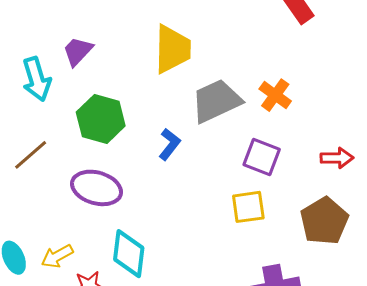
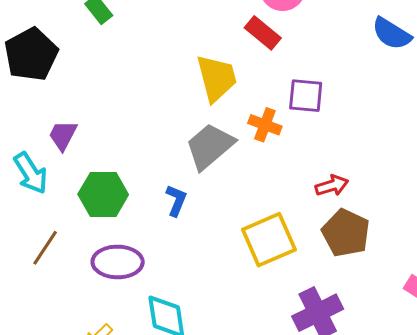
yellow trapezoid: (172, 49) -> (217, 78), moved
purple square: (262, 157) -> (306, 96), moved
red arrow: (337, 158) -> (332, 186), moved
yellow square: (248, 207) -> (269, 240), size x1.5

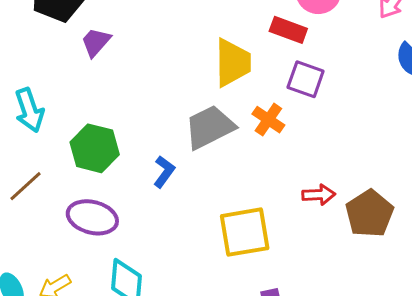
red rectangle: (263, 33) -> (288, 30), turned -33
purple square: (306, 96) -> (306, 79), moved
purple trapezoid: (63, 135) -> (96, 42), moved
brown pentagon: (346, 233) -> (369, 214), moved

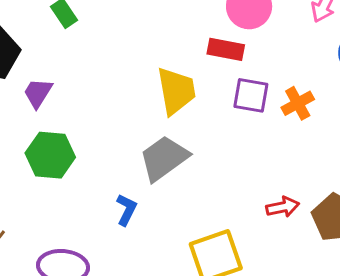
orange cross: (268, 120) -> (298, 103), moved, turned 36
green hexagon: (95, 148) -> (50, 155), moved

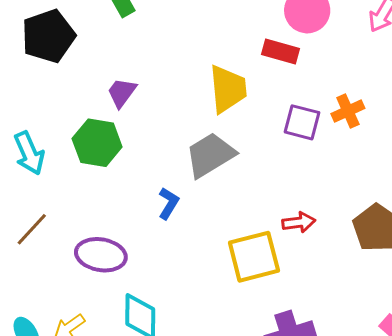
purple trapezoid: (38, 93) -> (122, 93), moved
purple square: (251, 95) -> (302, 122), moved
red arrow: (283, 207) -> (299, 222), moved

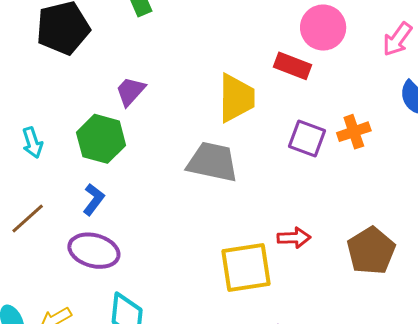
cyan arrow: (29, 153) -> (32, 143), size x0.7
gray trapezoid: (210, 155) -> (212, 162), turned 38
blue L-shape: (169, 203) -> (94, 199), moved

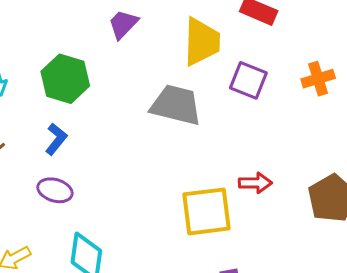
purple trapezoid: (131, 91) -> (123, 24), moved
purple square: (307, 139) -> (248, 80), moved
purple ellipse: (94, 251) -> (55, 190), size x0.7

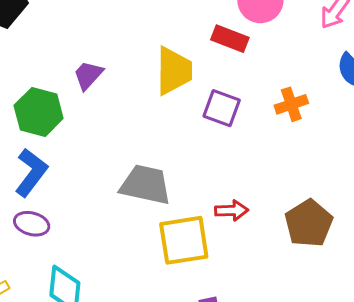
purple trapezoid: (123, 24) -> (88, 75), moved
gray trapezoid: (176, 105) -> (146, 185), moved
blue L-shape: (56, 139) -> (31, 172), size x1.5

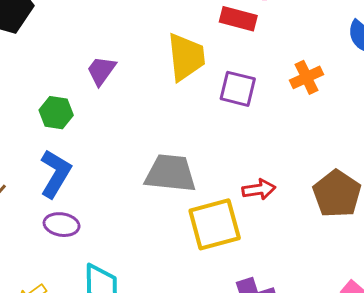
green hexagon: (39, 112) -> (56, 113), size x0.7

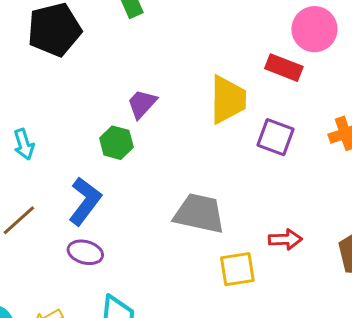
green hexagon: (56, 113) -> (116, 143), moved
yellow square: (215, 224) -> (237, 269), size x0.7

